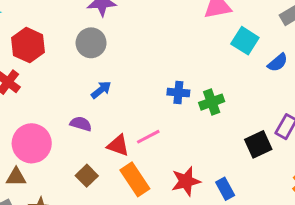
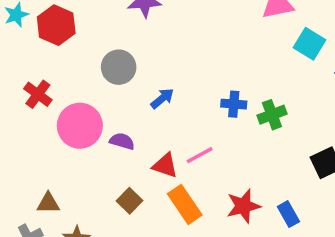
gray circle: (91, 43) -> (119, 67), moved
red hexagon: (28, 45) -> (56, 25), moved
blue arrow: (101, 90) -> (162, 98), moved
pink circle: (32, 143) -> (80, 126), moved

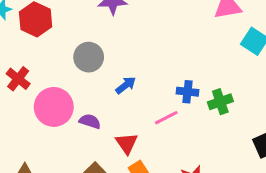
pink line: (200, 155) -> (166, 118), moved
red triangle: (165, 166) -> (127, 143), turned 35

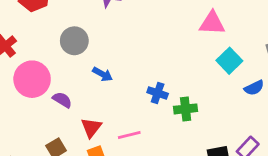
blue arrow: (126, 85) -> (102, 74), turned 54
pink line: (166, 118) -> (129, 135), moved

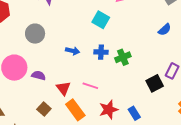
cyan square: (229, 61) -> (101, 20), moved
blue arrow: (102, 74) -> (73, 51), moved
pink line: (129, 135) -> (90, 86), turned 49

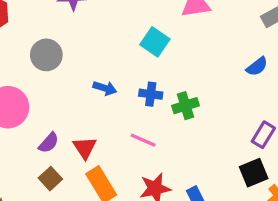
purple semicircle: (39, 75) -> (49, 143), moved, turned 112
black square: (155, 83) -> (254, 173), moved
pink line: (90, 86) -> (143, 140), moved

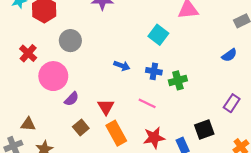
gray circle: (46, 55) -> (70, 41), moved
purple semicircle: (49, 143) -> (72, 99), moved
black square: (254, 173) -> (204, 130), moved

